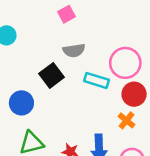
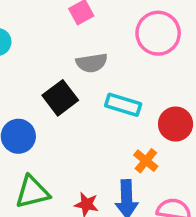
pink circle: (125, 63) -> (158, 33), moved
orange cross: (127, 120) -> (146, 161), moved

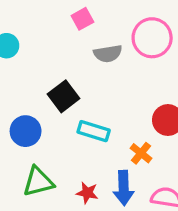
gray semicircle: (92, 63) -> (108, 54), moved
cyan rectangle: (123, 105) -> (94, 131), moved

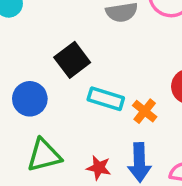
orange cross: (141, 153) -> (145, 111), moved

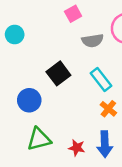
cyan rectangle: (106, 99) -> (101, 80), moved, turned 35

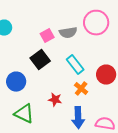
pink square: (73, 14) -> (47, 36), moved
green triangle: (39, 139) -> (24, 114), turned 40
red star: (77, 148) -> (55, 100), moved

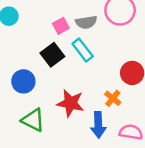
cyan rectangle: (75, 65) -> (83, 50), moved
orange cross: (81, 89) -> (113, 98), moved
red star: (55, 100) -> (71, 103), size x1.6

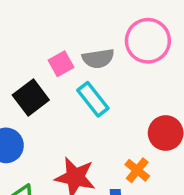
black square: (52, 55) -> (31, 98), moved

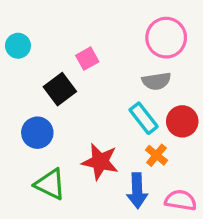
gray semicircle: (98, 58) -> (156, 81), moved
cyan rectangle: (93, 99) -> (144, 118), moved

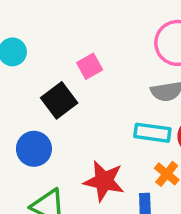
cyan rectangle: (144, 118) -> (152, 133), turned -44

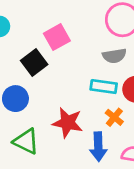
pink square: (90, 66) -> (57, 37), size x1.4

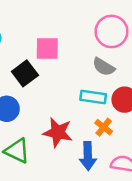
pink square: (57, 37) -> (47, 49), turned 30
gray semicircle: (114, 56) -> (104, 67), turned 40

